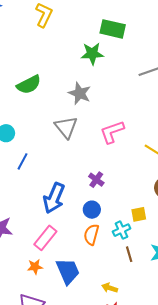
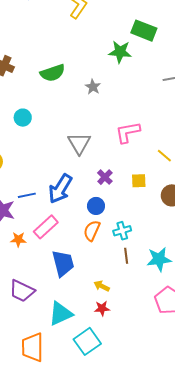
gray star: (80, 93) -> (93, 87), moved, size x0.7
gray triangle: (66, 127) -> (79, 143), moved
blue line: (23, 161) -> (27, 195), moved, turned 42
yellow square: (139, 214) -> (139, 181), moved
orange star: (35, 267) -> (18, 239), moved

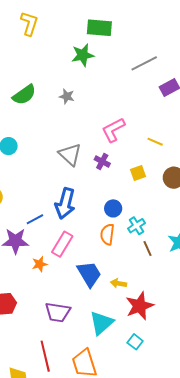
purple cross: (105, 177) -> (102, 161), moved
blue circle: (96, 206) -> (113, 208), moved
yellow arrow: (102, 286) -> (119, 283), moved
red star: (102, 308) -> (140, 306), size x1.8
cyan square: (87, 341) -> (135, 342), size x0.6

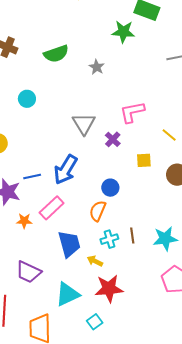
cyan cross: (137, 226) -> (109, 239), moved

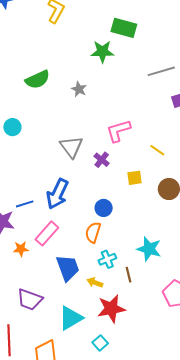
brown line: (132, 235) -> (128, 275), moved
cyan star: (165, 239) -> (149, 249), moved, turned 30

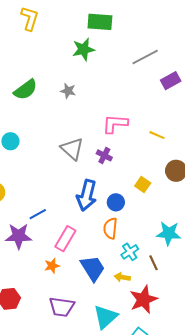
pink L-shape: (118, 131) -> (115, 124), turned 32
yellow square: (135, 178) -> (143, 184), moved, turned -35
blue arrow: (57, 194) -> (87, 195), moved
orange star: (21, 249) -> (52, 266), moved

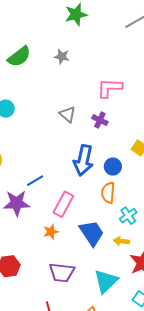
gray triangle: (72, 149) -> (68, 114), size x0.7

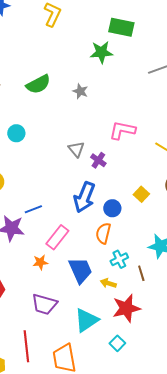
purple cross: (100, 120) -> (98, 160), moved

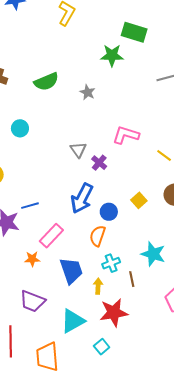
yellow arrow: (108, 283) -> (98, 286), turned 70

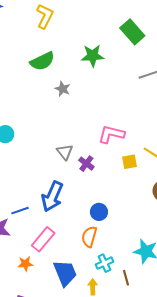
green rectangle: (134, 32) -> (132, 32), moved, turned 35
green semicircle: (46, 82) -> (42, 61), moved
gray star: (88, 92) -> (63, 89), moved
blue arrow: (82, 198) -> (52, 197), moved
yellow square: (139, 200) -> (129, 162), moved, turned 35

